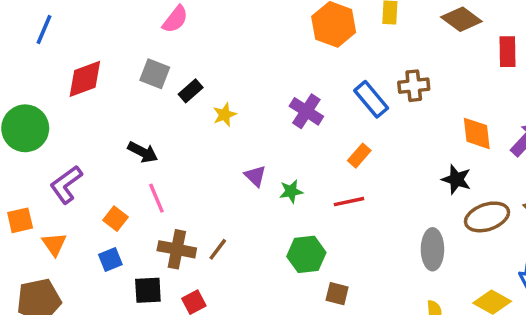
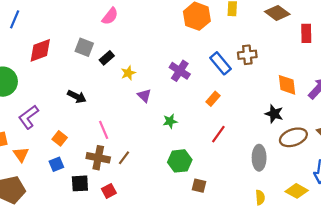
pink semicircle: (175, 19) -> (110, 16), moved
purple triangle: (255, 176) -> (144, 96), moved
pink line: (156, 198) -> (104, 130), moved
red line: (349, 202) -> (218, 134), moved, turned -42

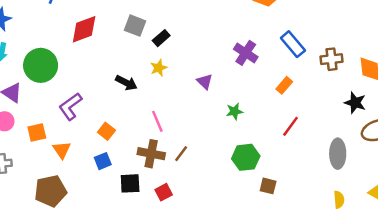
brown cross: (247, 55) -> (331, 59), moved
yellow star: (128, 73) -> (159, 68), moved

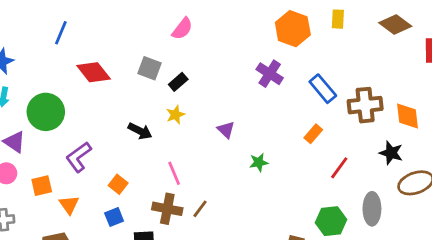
red diamond: (84, 29) -> (94, 72), turned 72
purple cross: (246, 53) -> (270, 74), moved
brown cross: (331, 59) -> (365, 105), size x1.4
red line: (290, 126) -> (339, 168), moved
green hexagon: (246, 157) -> (331, 221), moved

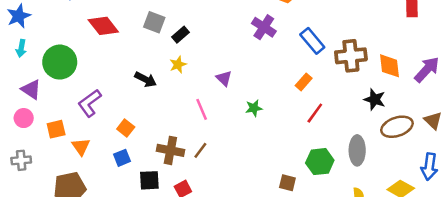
red line: (339, 168) -> (315, 113), moved
pink line: (174, 173) -> (202, 109), moved

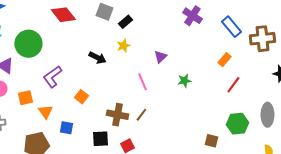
purple triangle: (224, 78) -> (160, 57), turned 32
blue square: (122, 158) -> (66, 128), moved, turned 32

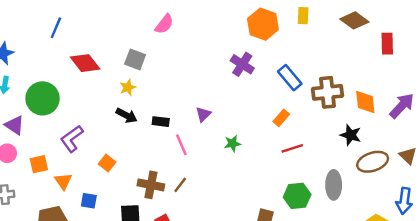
black rectangle: (125, 22) -> (161, 122), moved, turned 48
yellow star: (123, 46) -> (128, 87), moved
red line: (233, 85) -> (292, 148), turned 36

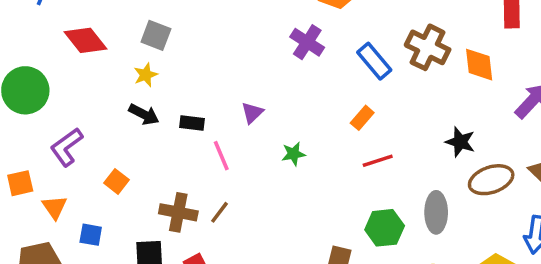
brown cross: (328, 92) -> (428, 47), moved, turned 32
orange diamond: (365, 102) -> (479, 65), moved

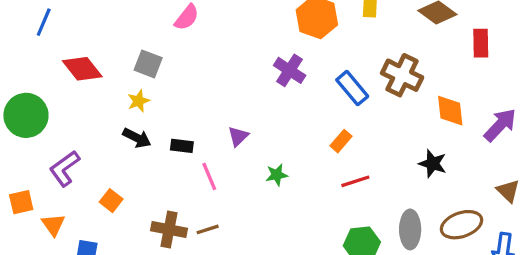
orange diamond: (479, 65) -> (450, 111), moved
brown ellipse: (491, 180) -> (462, 225), moved
brown line: (220, 212) -> (208, 229), turned 35

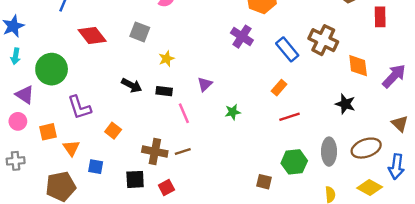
yellow star: (138, 101) -> (166, 59), moved
purple L-shape: (65, 168) -> (79, 107), turned -72

